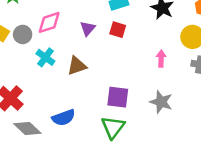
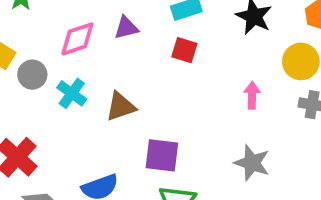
purple triangle: (88, 28) -> (126, 28), moved, turned 35
gray circle: (23, 34) -> (32, 75), moved
purple square: (118, 97) -> (162, 155), moved

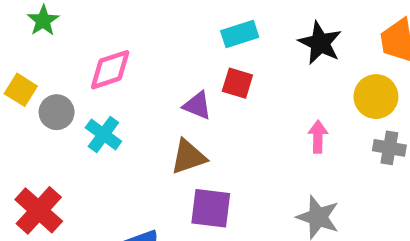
purple triangle: (126, 28) -> (197, 105), moved, turned 36
brown triangle: (121, 107) -> (188, 157), moved

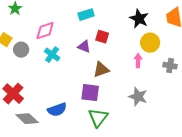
cyan rectangle: (240, 34) -> (86, 15), moved
yellow circle: (376, 97) -> (150, 43), moved
cyan cross: (103, 135) -> (52, 55), moved
brown triangle: (188, 157) -> (101, 70), moved

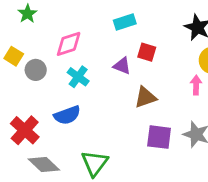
purple square: (90, 93) -> (159, 137), moved
blue semicircle: (57, 110) -> (67, 115), moved
green triangle: (98, 118) -> (95, 163), moved

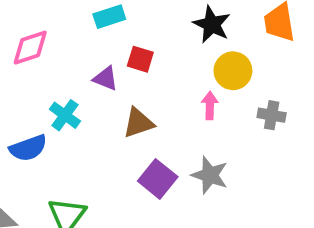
cyan cross: (78, 77) -> (65, 115), moved
purple square: (159, 137) -> (158, 179), turned 32

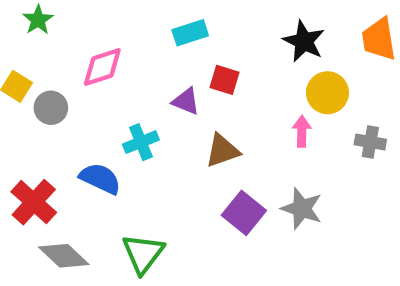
cyan cross: (65, 115) -> (141, 142), turned 32
blue semicircle: (28, 148) -> (100, 179), turned -135

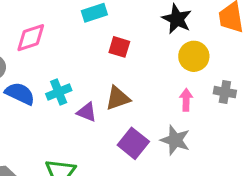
purple triangle: (186, 101) -> (87, 112), moved
pink arrow: (302, 131) -> (186, 100), moved
blue semicircle: (100, 179) -> (20, 94), moved

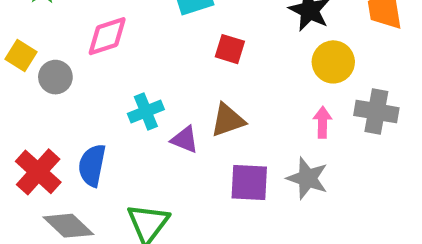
gray cross: (225, 92) -> (376, 112), size x1.4
blue semicircle: (20, 94) -> (92, 165), moved, turned -104
purple square: (133, 143) -> (249, 183), turned -36

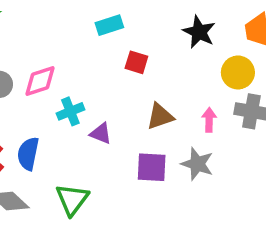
pink diamond: (107, 36) -> (40, 81), moved
yellow circle: (333, 62) -> (238, 72), moved
brown triangle: (228, 120) -> (160, 116), moved

